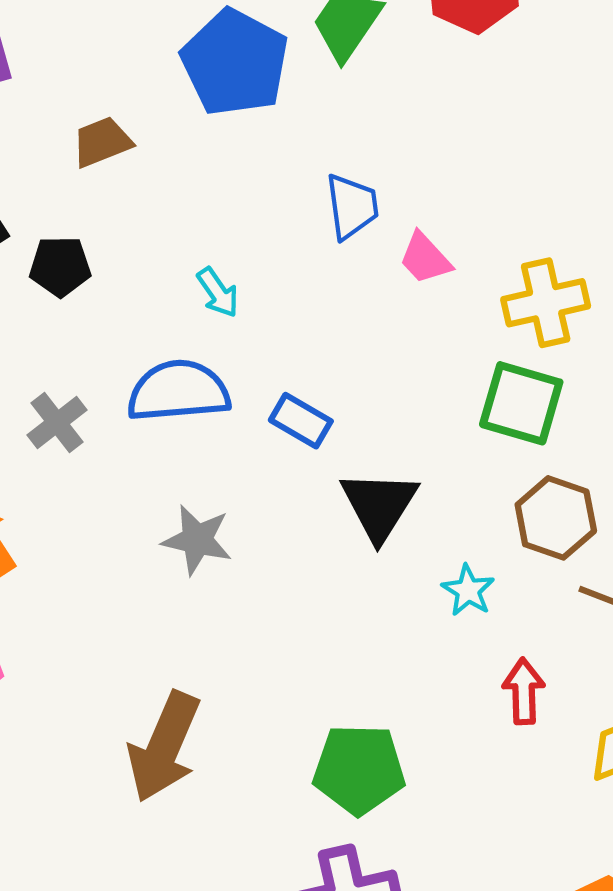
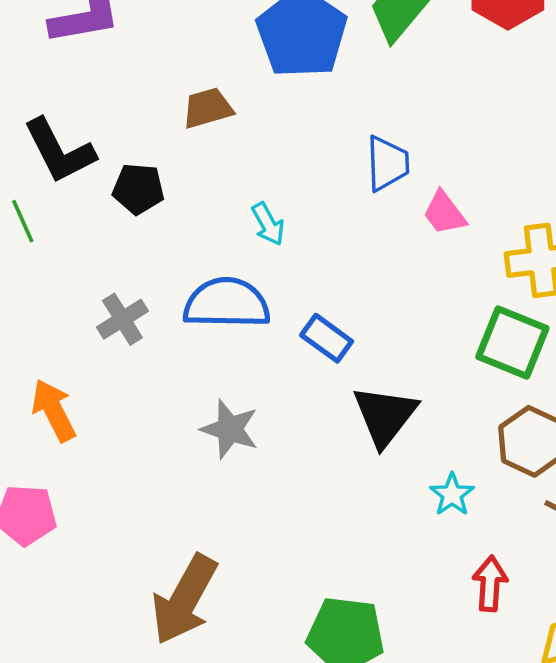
brown trapezoid: (102, 142) -> (208, 108), moved

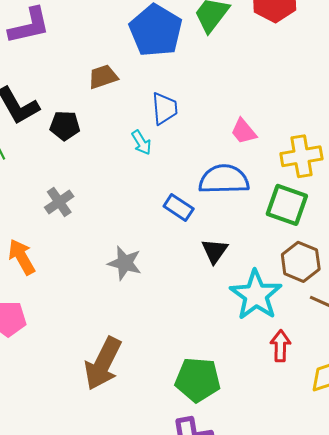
blue trapezoid: (387, 163) -> (165, 108), moved
blue semicircle: (227, 303) -> (224, 179), moved
black triangle: (385, 416) -> (215, 251), size x0.7
cyan star: (452, 495) -> (256, 295), size x2.0

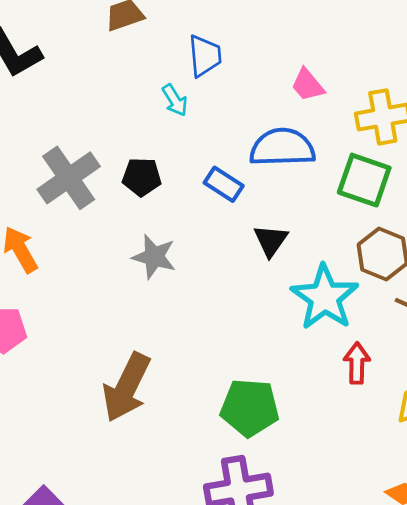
black pentagon: (65, 126) -> (142, 177), moved
gray cross: (59, 202) -> (69, 178), size x1.6

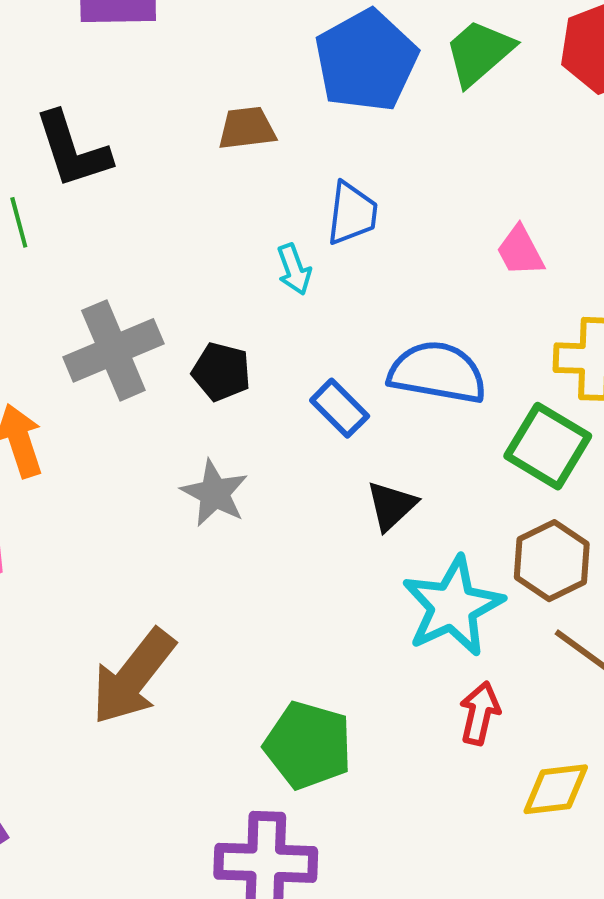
pink trapezoid: (308, 85) -> (520, 251), moved

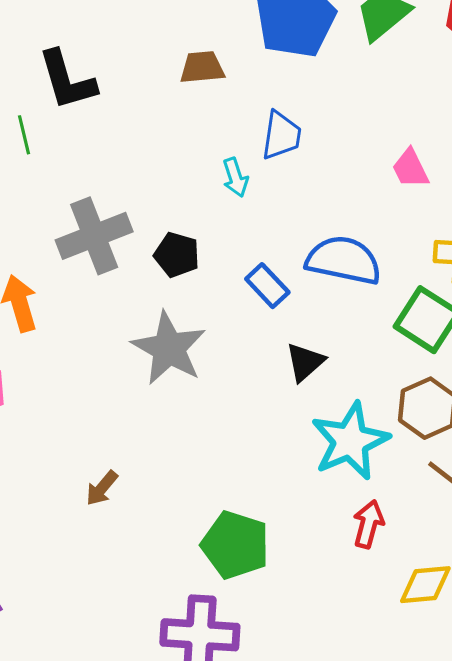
gray star: (215, 493) -> (169, 348), size x1.4
brown arrow: (133, 677) -> (102, 488), size x0.5

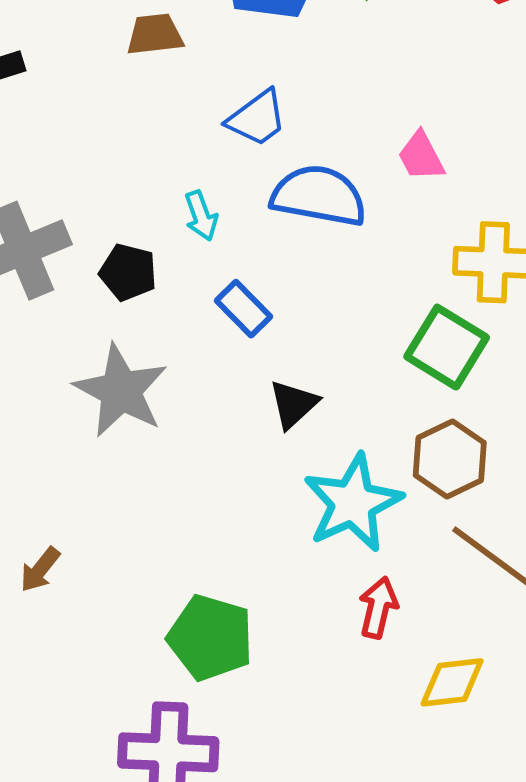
blue trapezoid: (281, 136) -> (257, 118), turned 46
cyan arrow: (235, 177) -> (201, 216), moved
blue semicircle: (344, 260) -> (319, 196), moved

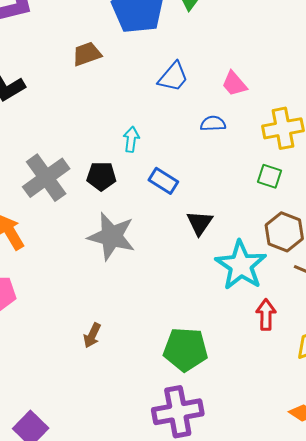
blue trapezoid: (257, 118) -> (173, 77), moved
blue semicircle: (319, 196) -> (213, 124), moved, size x0.5
cyan arrow: (201, 216) -> (131, 139), turned -140
green square: (447, 347) -> (270, 176), size x0.6

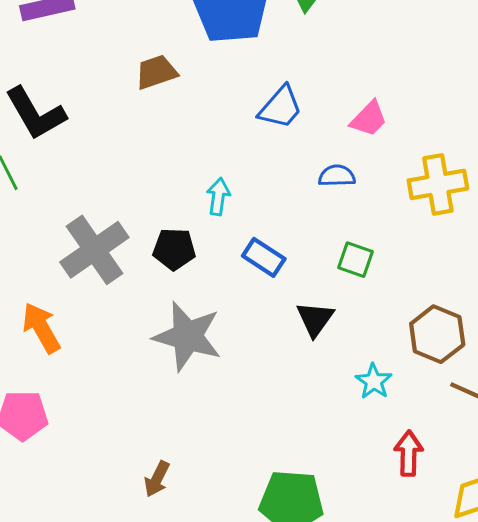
pink trapezoid: (234, 84) -> (369, 119), turned -96
green square: (270, 176) -> (355, 260), moved
cyan star: (241, 265) -> (374, 381), size x0.5

